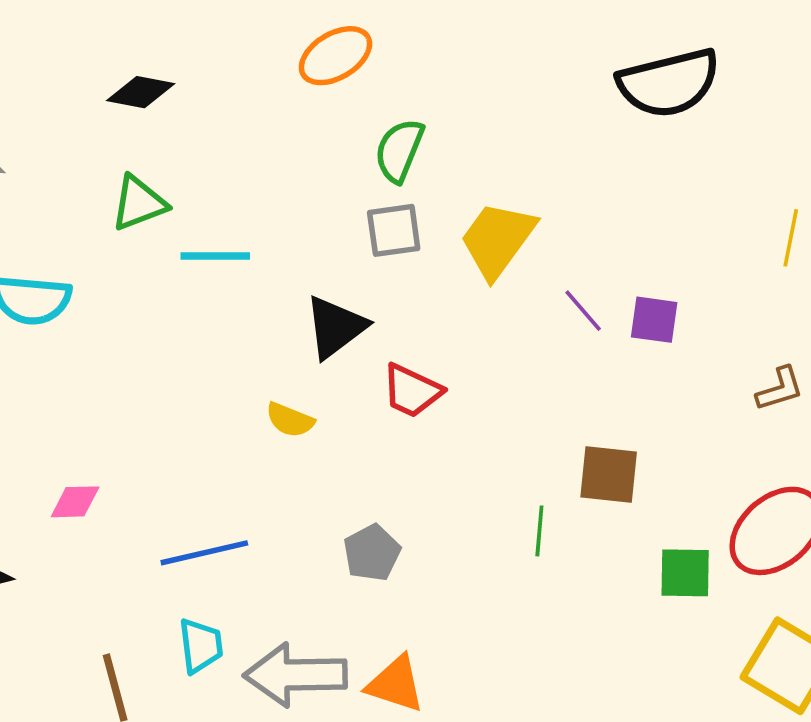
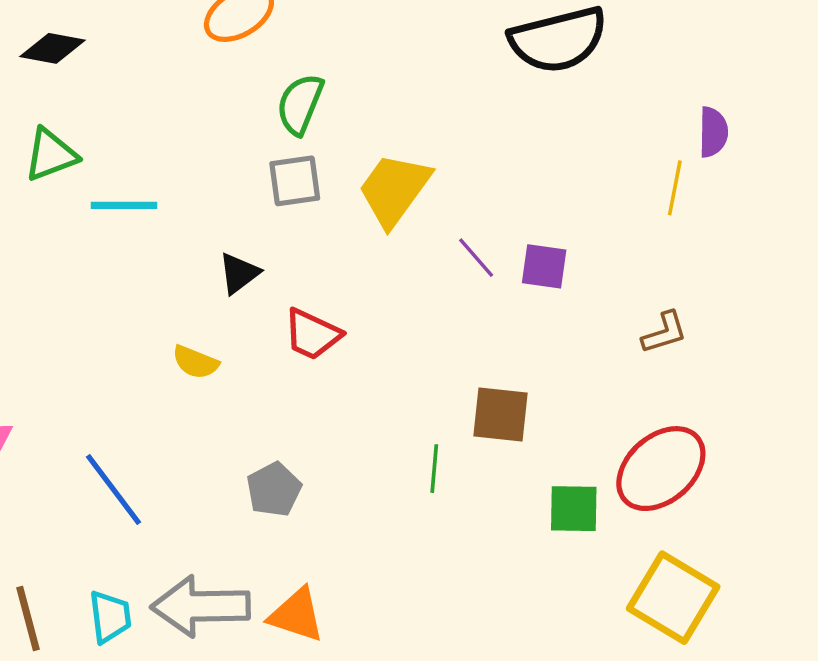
black triangle: (335, 327) -> (239, 273), size x0.7
blue line: (204, 553) -> (113, 489), turned 66
cyan trapezoid: (201, 646) -> (110, 617), moved

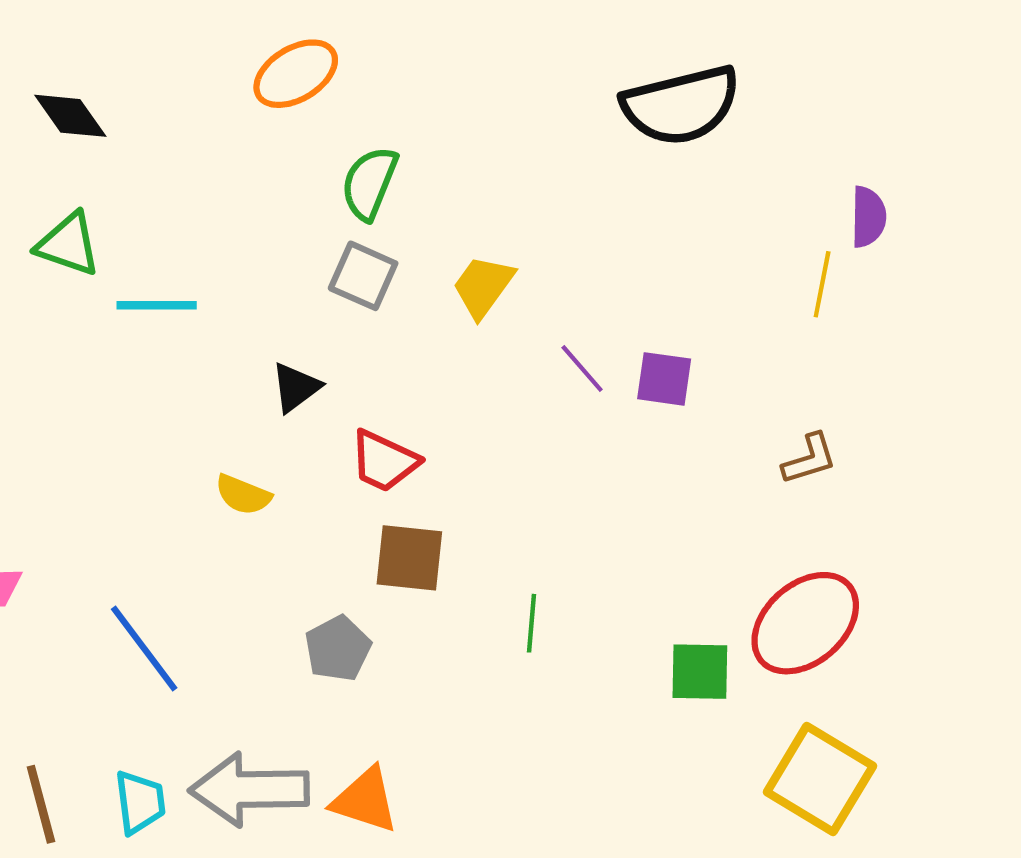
black diamond: (52, 48) -> (70, 116), turned 44
green triangle: (51, 155) -> (68, 244), turned 40
gray square: (295, 181) -> (363, 276), turned 32
yellow trapezoid: (394, 190) -> (483, 286), size x0.7
brown square: (500, 414) -> (409, 558), moved

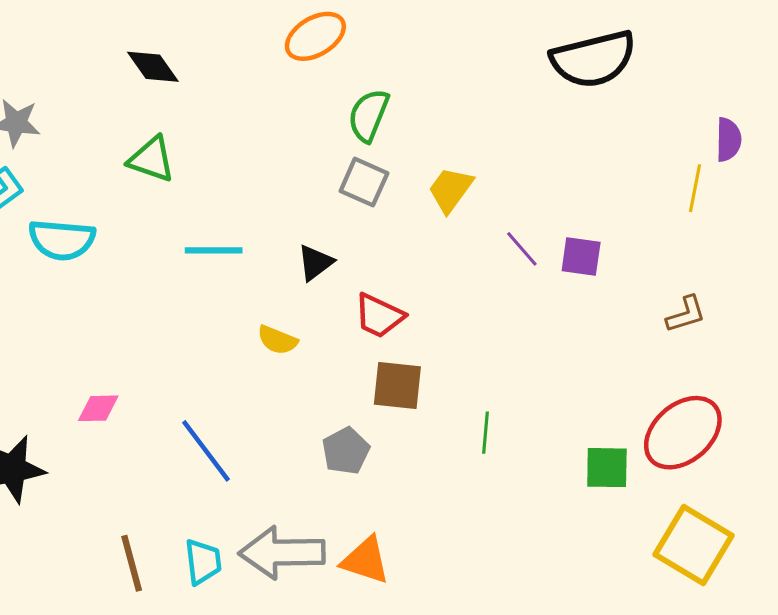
cyan line: (157, 305) -> (214, 250), moved

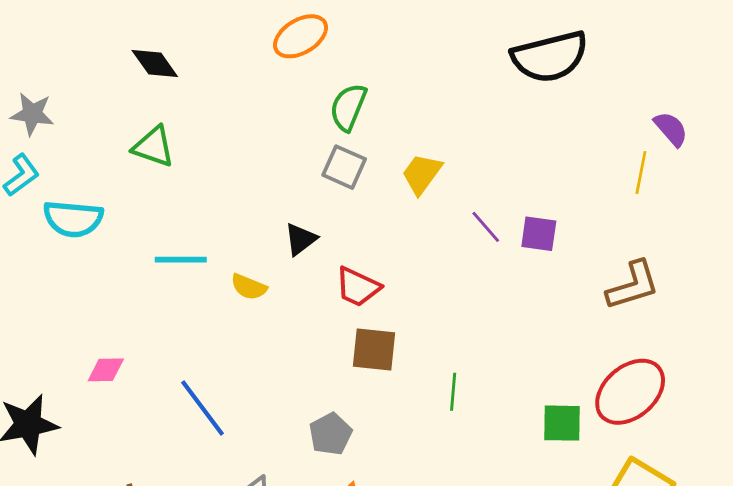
purple semicircle: (728, 140) -> (671, 129), turned -42
cyan line: (214, 250) -> (181, 260), moved
brown L-shape: (686, 314) -> (633, 286), size x1.5
yellow semicircle: (277, 340) -> (249, 287), moved
gray pentagon: (346, 451) -> (330, 434), moved

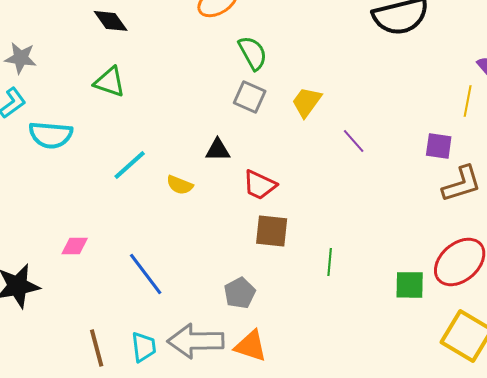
green semicircle: (348, 107) -> (253, 53), turned 129
purple square: (539, 234) -> (439, 146), moved
black triangle: (301, 239) -> (218, 150), turned 36
cyan line: (181, 260) -> (130, 165), turned -42

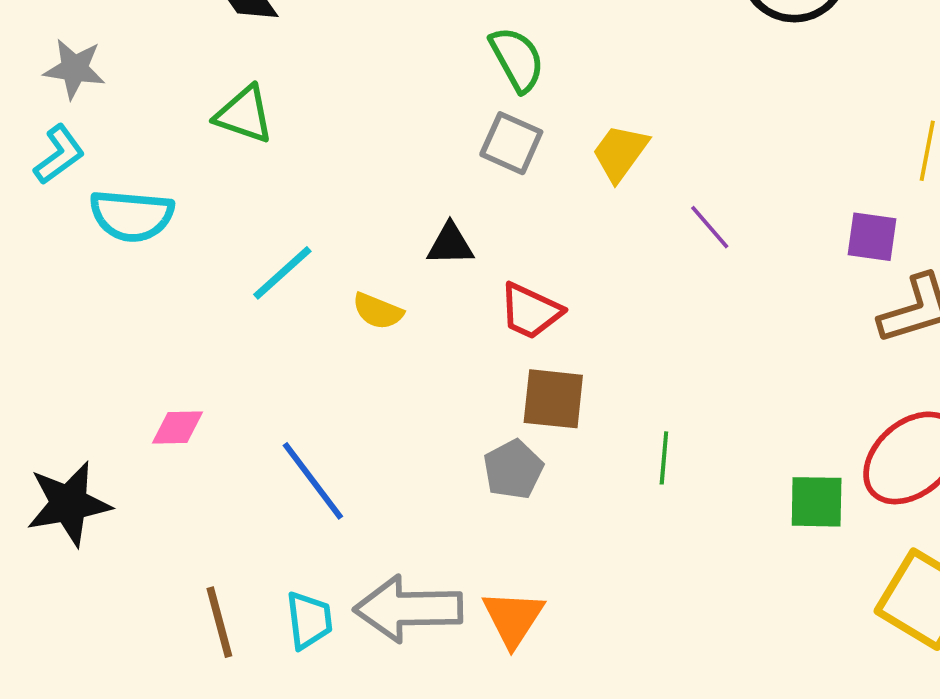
gray pentagon: (240, 293) -> (513, 469), moved
orange triangle: (251, 346) -> (513, 618), turned 45

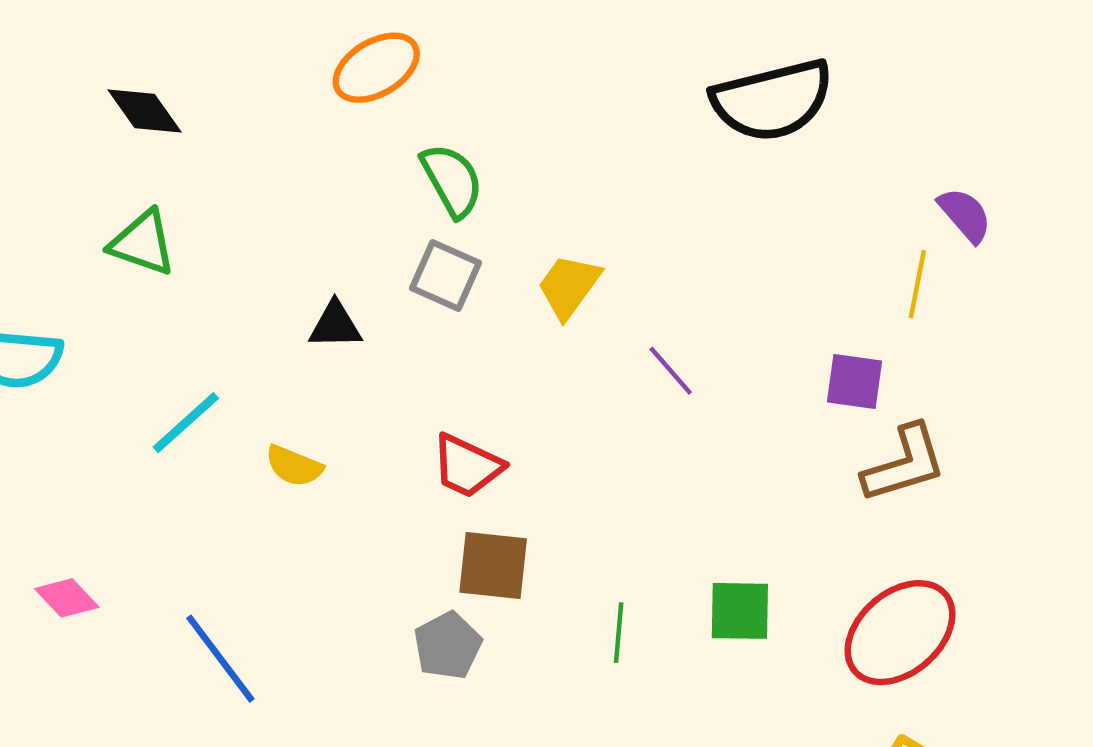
black triangle: (450, 244) -> (335, 325), moved
pink diamond: (177, 427) -> (67, 598), turned 48
green square: (817, 502) -> (740, 611), moved

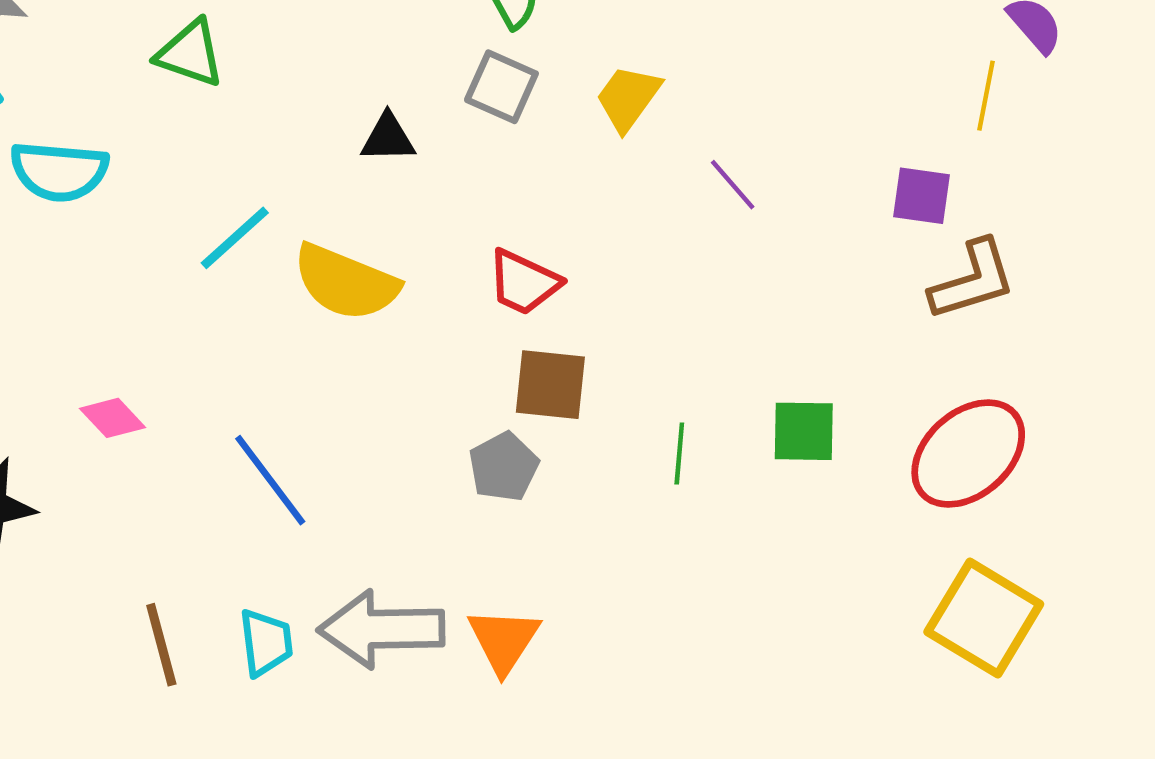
yellow semicircle: (294, 466) -> (346, 282), size x1.8

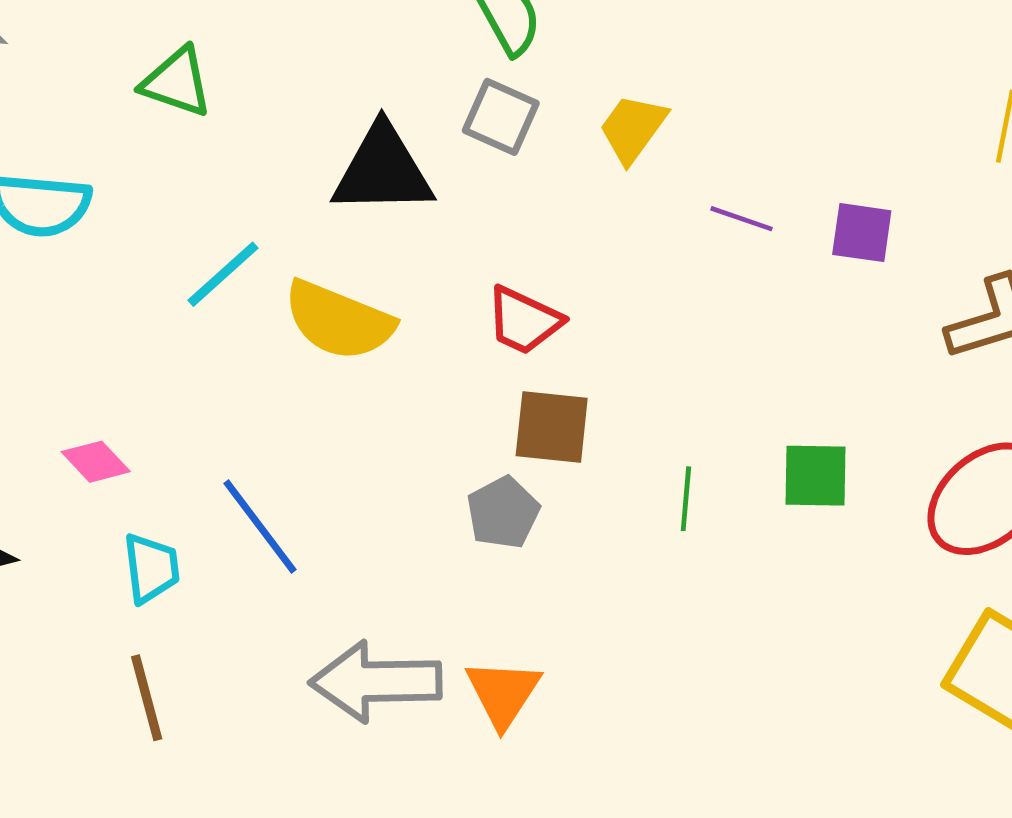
black triangle: (388, 138) -> (383, 170), size x1.8
purple line: (733, 185) -> (741, 219), turned -30
purple square: (922, 196) -> (862, 233), moved
cyan trapezoid: (266, 642) -> (151, 568), moved

